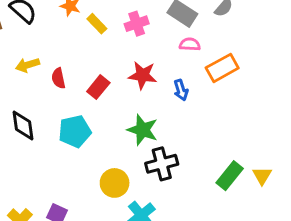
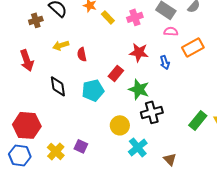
red rectangle: (98, 87) -> (116, 73), moved

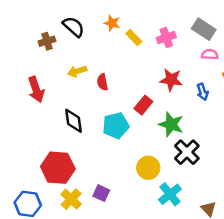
black cross: (152, 112) -> (187, 152), turned -30
red hexagon: (27, 125) -> (58, 168), moved

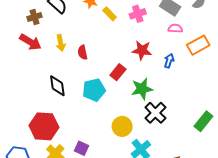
yellow arrow: (77, 71) -> (61, 43), turned -84
red arrow: (36, 89) -> (30, 42), moved, turned -40
blue arrow: (202, 92) -> (169, 61), turned -144
green star: (171, 124) -> (142, 89), turned -30

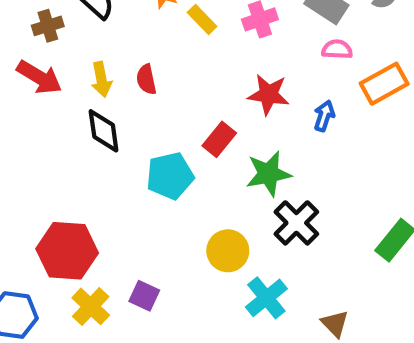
red semicircle: (82, 52) -> (146, 79), moved
black diamond: (57, 86) -> (104, 131), moved

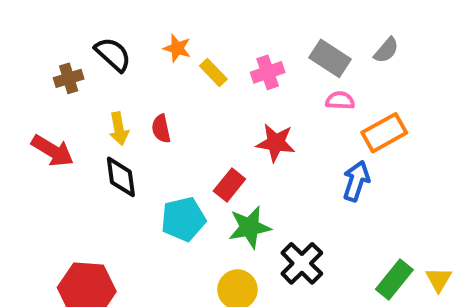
red arrow: (39, 77) -> (53, 151), moved
blue arrow: (324, 116) -> (356, 181), moved, size x1.4
green star: (268, 174) -> (250, 227), moved

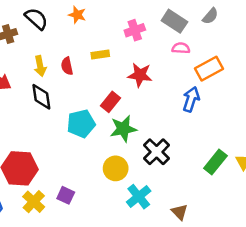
yellow rectangle: (213, 72) -> (100, 55), moved, turned -54

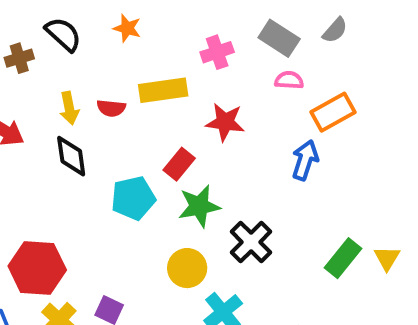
yellow rectangle: (100, 55) -> (163, 90), size x1.6
red semicircle: (67, 66) -> (111, 108), turned -72

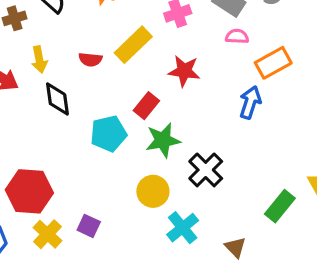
yellow rectangle: (163, 90) -> (133, 45), turned -36
yellow arrow: (69, 108) -> (39, 59), moved
green rectangle: (343, 258) -> (280, 206), moved

